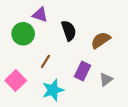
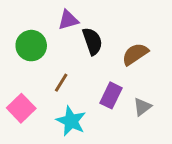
purple triangle: (40, 15) -> (68, 20), moved, turned -35
cyan star: (53, 90) -> (71, 121), turned -30

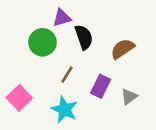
green circle: (31, 46) -> (42, 42), moved
brown line: (61, 83) -> (67, 75), moved

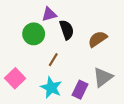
purple rectangle: (101, 86) -> (80, 90), moved
gray triangle: (129, 97) -> (103, 77), size x1.5

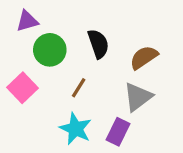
purple triangle: (49, 14) -> (27, 21), moved
gray triangle: (103, 77) -> (138, 97), moved
pink square: (15, 78) -> (22, 88), moved

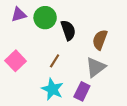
green circle: (50, 50) -> (45, 18), moved
brown semicircle: (144, 57) -> (100, 40), turned -36

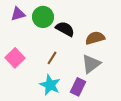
black semicircle: (68, 30) -> (65, 29), turned -42
brown semicircle: (100, 40) -> (95, 38), turned 54

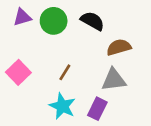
black semicircle: (65, 29) -> (92, 21), moved
gray triangle: (91, 64) -> (114, 80), turned 30

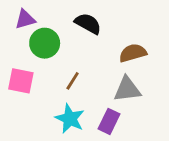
green circle: (54, 21) -> (45, 43), moved
black semicircle: (92, 21) -> (88, 24), moved
pink square: (18, 72) -> (21, 81), turned -35

